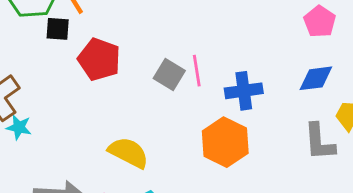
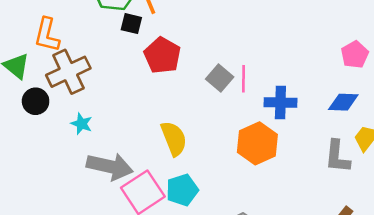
cyan star: (19, 127) -> (82, 124), moved
yellow semicircle: (128, 153) -> (174, 139), turned 32

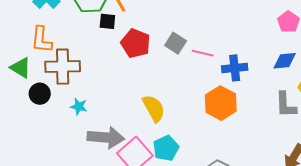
brown cross: (68, 72) -> (63, 67), turned 32
gray square: (220, 78) -> (176, 43), moved
pink line: (243, 79) -> (203, 53), turned -70

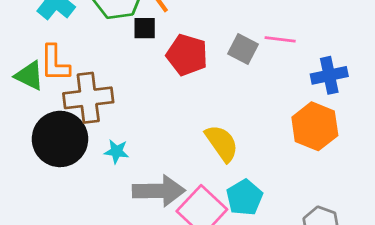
pink line: (203, 53) -> (280, 39), moved
green triangle: (21, 68) -> (29, 76), moved
black circle: (40, 94) -> (60, 139), size x1.8

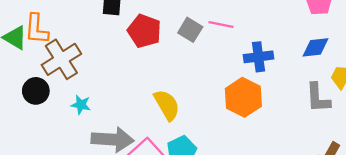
brown cross: (88, 98) -> (61, 59), turned -30
black circle: (60, 139) -> (36, 91), size x0.6

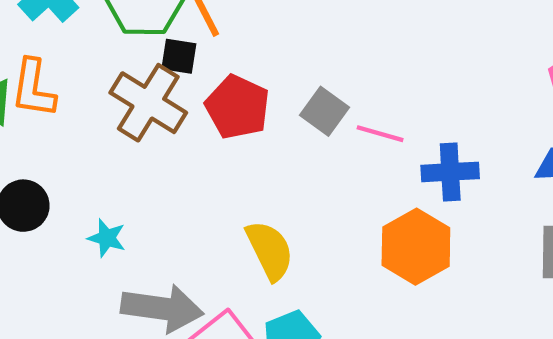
pink line: (221, 25) -> (380, 134), moved
brown cross: (61, 59) -> (148, 103), moved, turned -30

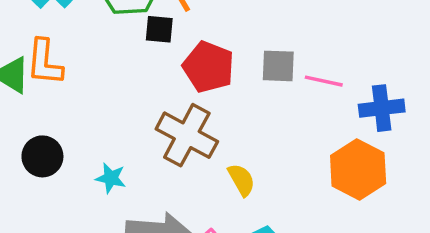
brown cross: (148, 103) -> (187, 135), moved
gray square: (324, 111) -> (278, 66), turned -30
yellow semicircle: (270, 250) -> (241, 180), size x0.7

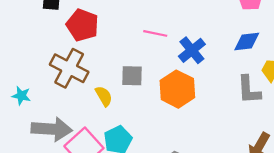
gray square: (278, 66) -> (132, 76), moved
blue cross: (382, 108) -> (192, 50), turned -32

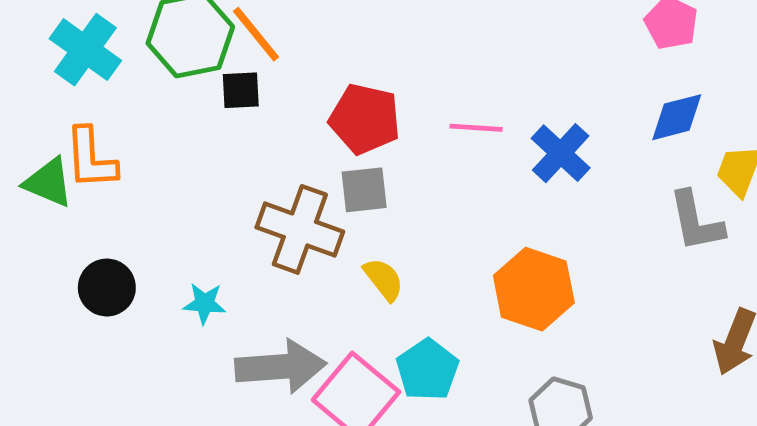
red pentagon: (83, 25) -> (365, 119), moved
gray square: (132, 76) -> (364, 190), moved
orange hexagon: (177, 89) -> (534, 289), moved

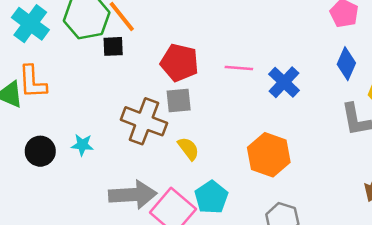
blue diamond: (677, 117) -> (346, 64), turned -52
cyan star: (205, 303) -> (82, 145), moved

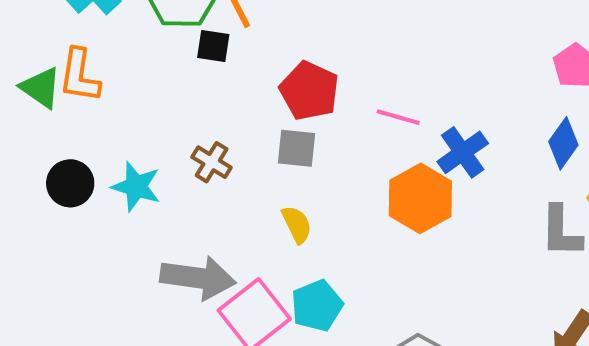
brown cross: (144, 121) -> (212, 162), moved, size x0.6
cyan star: (82, 145) -> (136, 187), size x1.4
orange hexagon: (269, 155) -> (420, 198), moved

